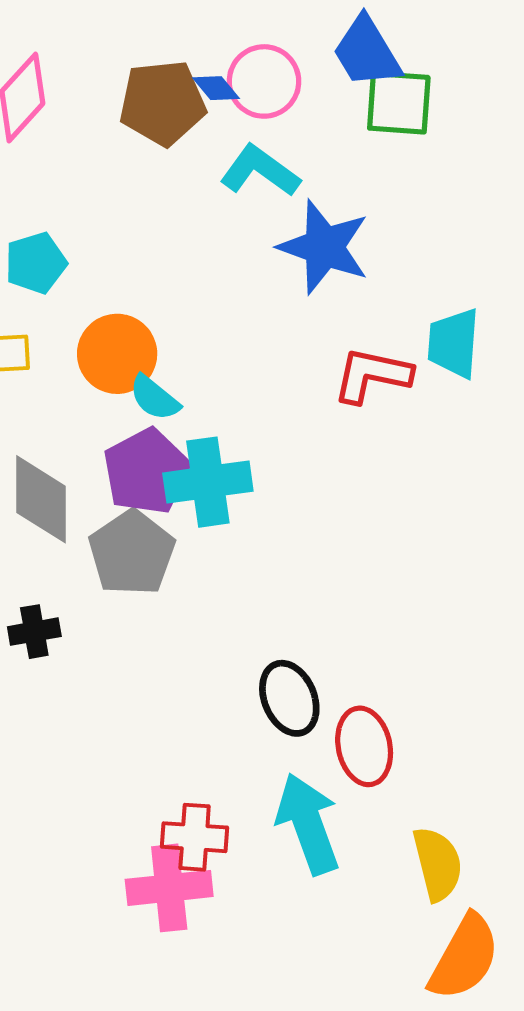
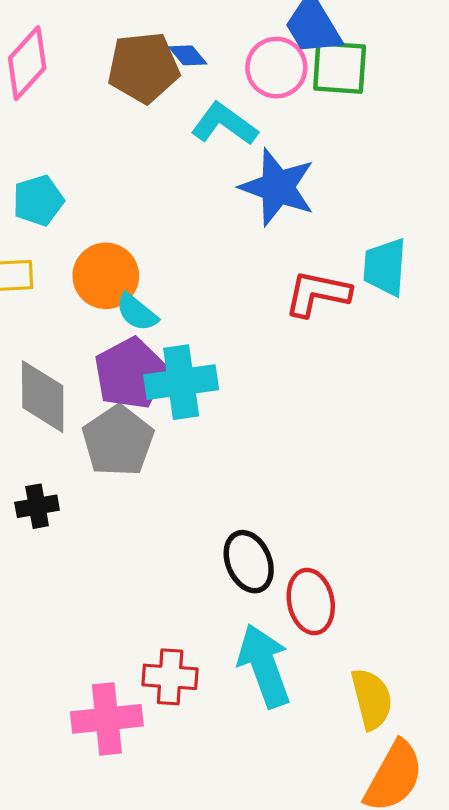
pink circle: (264, 81) -> (276, 68), moved
pink cross: (169, 888) -> (107, 719), moved

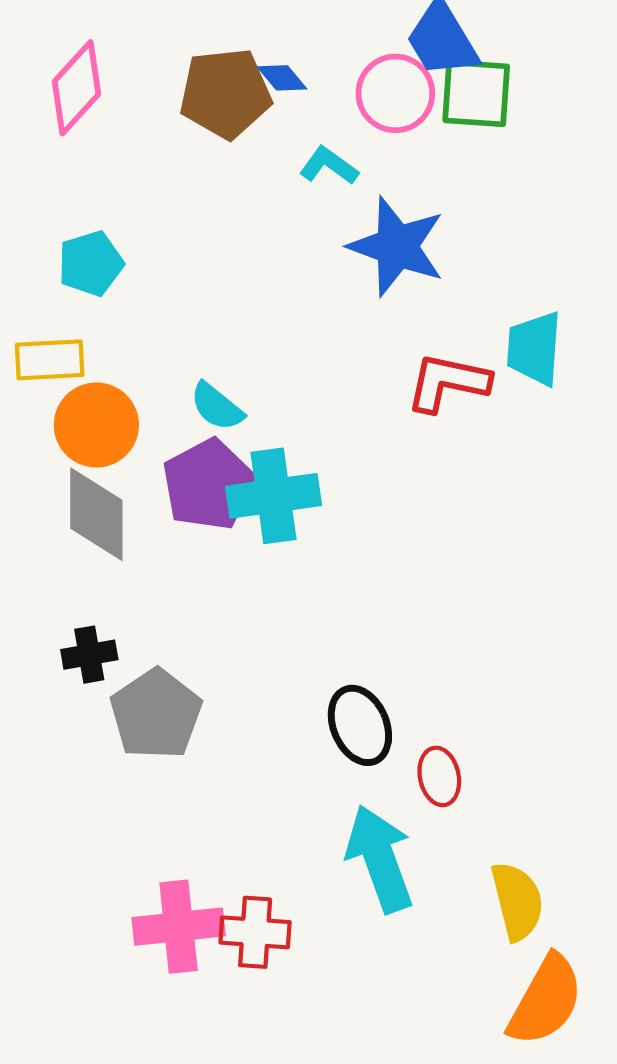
cyan L-shape: (224, 124) -> (329, 166), size x0.7
orange circle: (106, 276) -> (96, 425), moved
gray pentagon: (118, 441) -> (156, 714), moved
red ellipse: (311, 602) -> (439, 776), size x0.7
red cross: (170, 677) -> (255, 932), moved

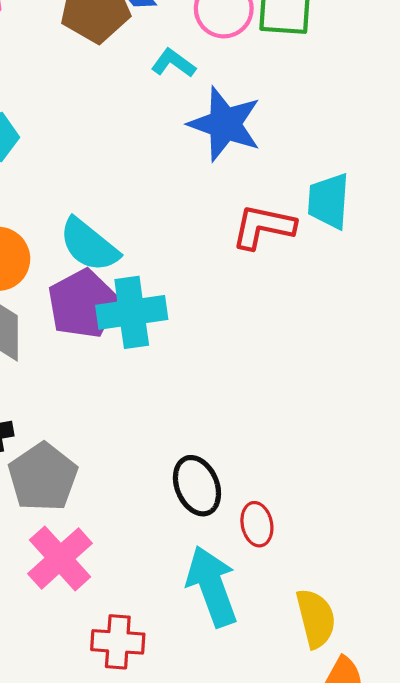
cyan semicircle: (217, 407) -> (89, 245), size x1.5
pink cross: (179, 927) -> (60, 558), moved, turned -36

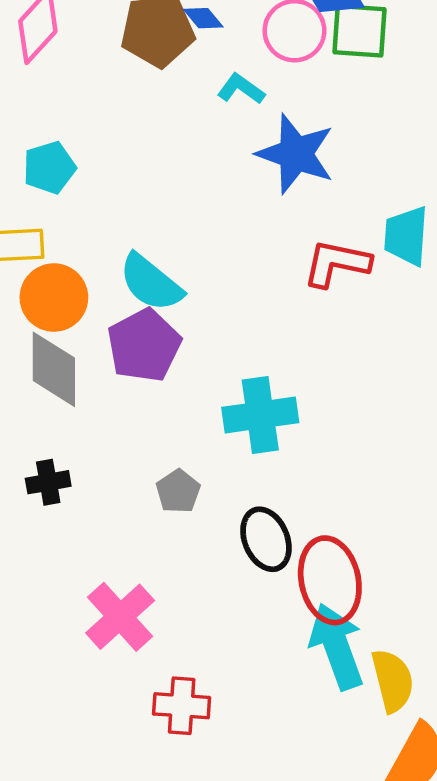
cyan cross: (132, 312) -> (260, 415), moved
gray pentagon: (43, 477) -> (178, 491), moved, size x0.6
red ellipse: (257, 524) -> (330, 580), size x1.8
cyan arrow: (212, 586) -> (337, 646), moved

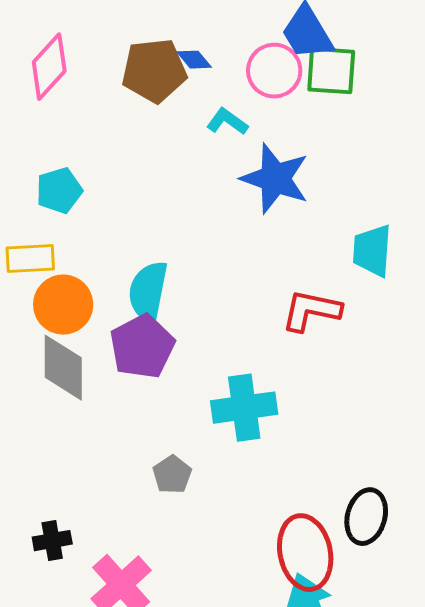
red L-shape: (337, 263) -> (311, 311), moved
cyan semicircle: (151, 283) -> (148, 292), turned 62
black cross: (48, 482) -> (52, 541), moved
black ellipse: (266, 539) -> (366, 517), moved, turned 38

